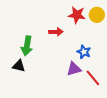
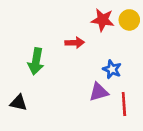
black triangle: (19, 66) -> (19, 103), moved
red line: (93, 78) -> (124, 104), turned 36

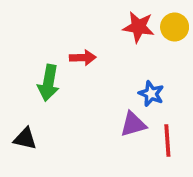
red arrow: (75, 43) -> (83, 58), moved

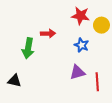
yellow circle: (175, 27) -> (101, 25), moved
blue star: (151, 94) -> (82, 45), moved

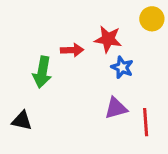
red star: (80, 16) -> (108, 39), moved
yellow circle: (101, 25) -> (152, 19), moved

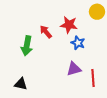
red arrow: (72, 50) -> (46, 32), turned -128
black triangle: (22, 121) -> (21, 84), moved

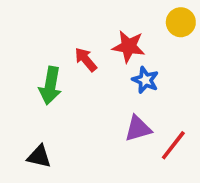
red line: (93, 78) -> (173, 145), turned 42

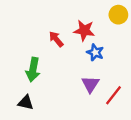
green arrow: (50, 86) -> (33, 70), moved
purple triangle: (138, 129) -> (90, 84), turned -42

